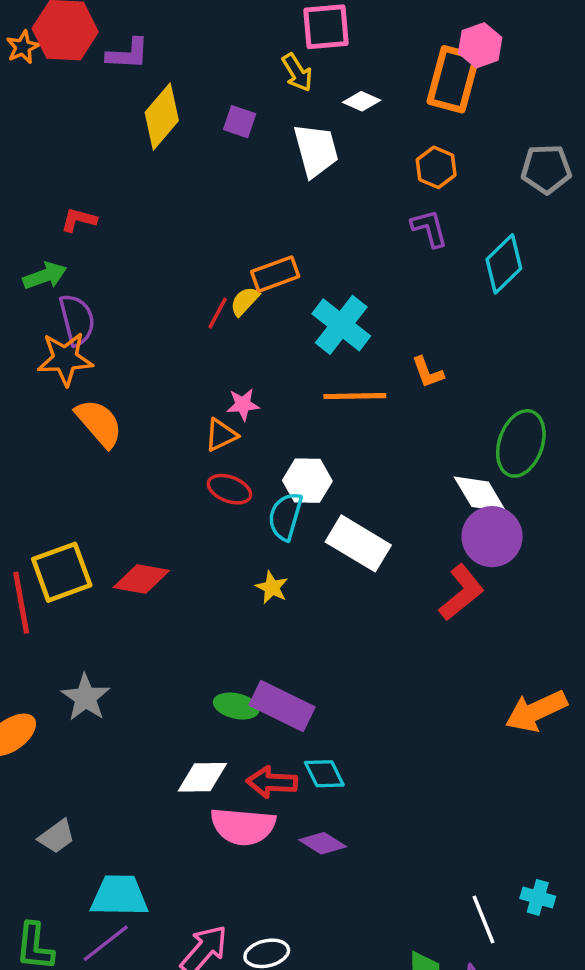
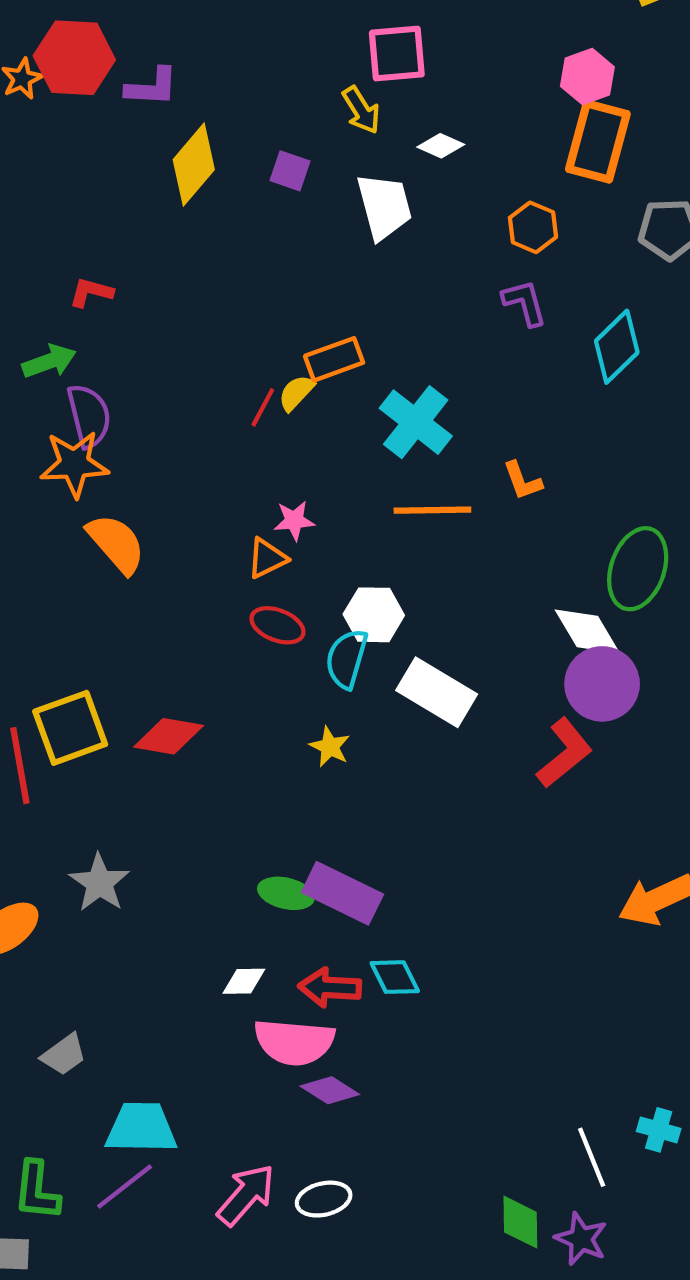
orange rectangle: (453, 79) -> (598, 141), moved
white diamond: (202, 777) -> (244, 981), size x0.7
purple diamond: (323, 843) -> (330, 1090), moved

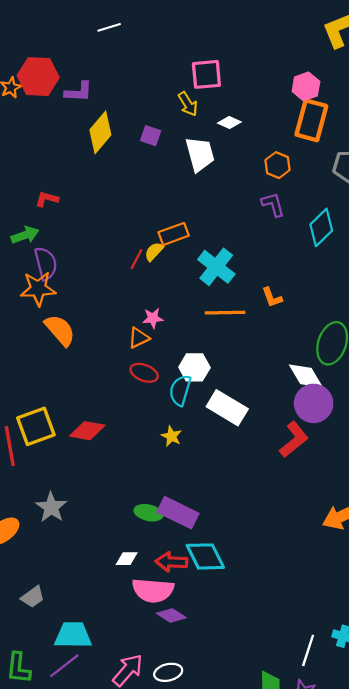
cyan diamond: (395, 977) -> (205, 556), size x1.5
white line: (592, 1157) -> (308, 650), turned 40

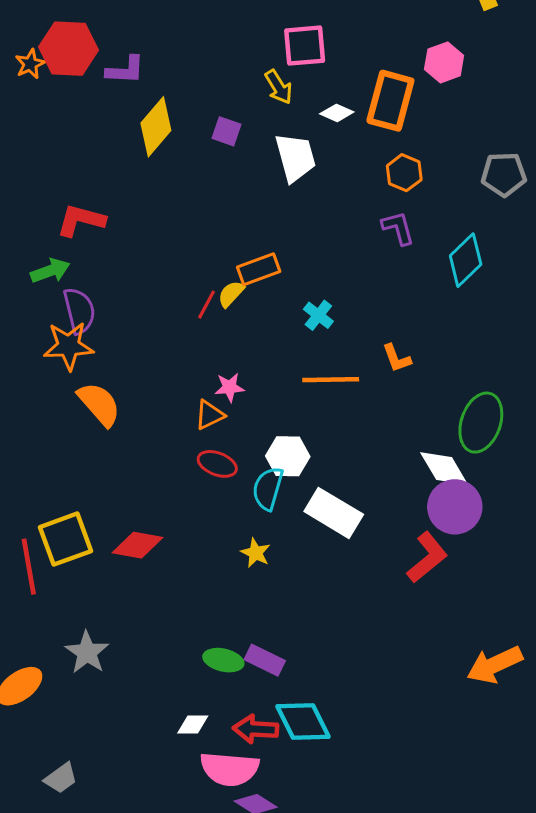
orange rectangle: (311, 120) -> (390, 101), moved
red L-shape: (47, 199) -> (81, 220), size x1.5
cyan cross: (216, 267) -> (318, 315), size x0.6
purple rectangle: (178, 513) -> (265, 660), size x0.7

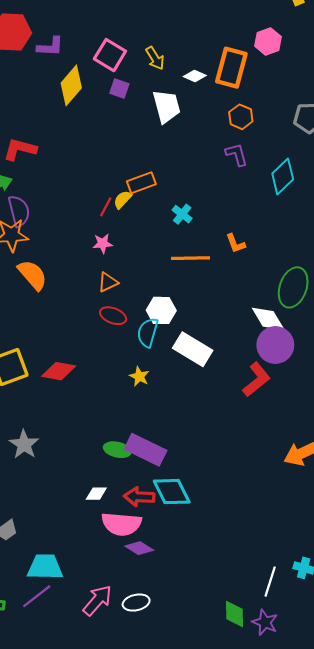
pink square: (305, 46) -> (110, 55), moved, turned 36
pink star: (230, 387) -> (103, 243), moved
purple rectangle: (265, 660) -> (146, 450), size x1.5

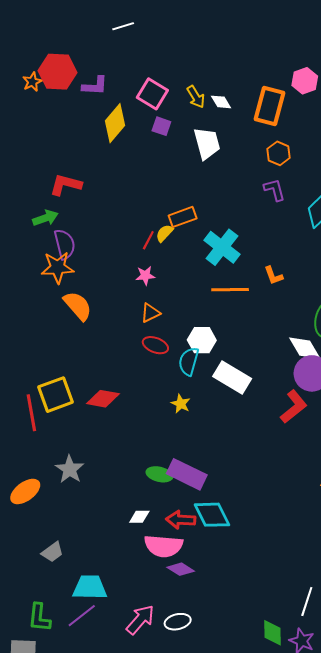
white diamond: (195, 76) -> (221, 102), moved, turned 35
cyan cross: (182, 214) -> (222, 247), size x1.8

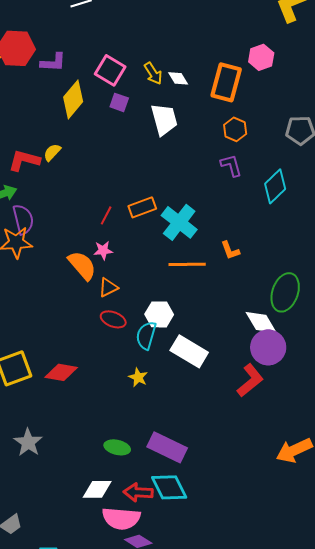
orange rectangle: (183, 217) -> (142, 207), moved
yellow semicircle: (164, 233) -> (52, 152), moved
orange semicircle: (78, 306) -> (82, 265), moved
purple rectangle: (187, 474) -> (167, 447), moved
white diamond: (139, 517) -> (97, 489), size x1.4

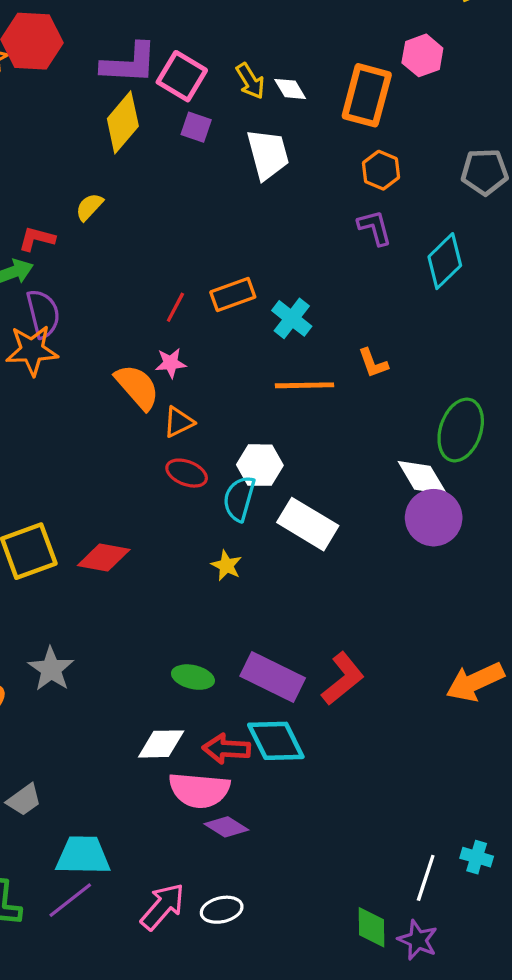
purple L-shape: (53, 62) -> (129, 63), moved, size x1.4
red L-shape: (24, 160) -> (37, 239), moved, size x0.7
cyan cross: (179, 222) -> (292, 318), size x0.7
red L-shape: (250, 380) -> (343, 679), moved

